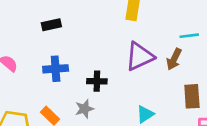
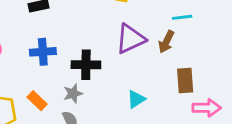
black cross: (97, 81) -> (86, 65), size x1.4

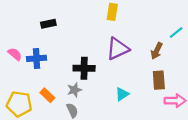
cyan line: (182, 17) -> (176, 32), moved, turned -32
brown arrow: (166, 42) -> (157, 51), moved
blue cross: (43, 52) -> (36, 58), moved

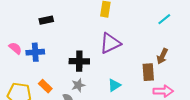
cyan line: (176, 32) -> (164, 19), moved
brown arrow: (157, 51) -> (162, 56), moved
gray star: (74, 90) -> (78, 85), moved

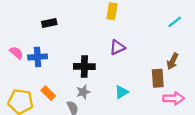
purple triangle: (110, 43) -> (117, 47), size x0.7

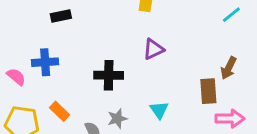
pink semicircle: (16, 53) -> (16, 77), moved
gray star: (83, 92) -> (117, 119), moved
cyan triangle: (122, 92) -> (159, 110), turned -32

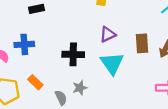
brown rectangle: (208, 91) -> (142, 43), moved
cyan triangle: (159, 110) -> (112, 63), moved, size x1.6

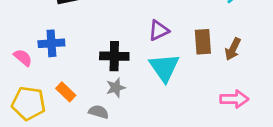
gray star: (80, 88) -> (116, 88), moved
gray semicircle: (61, 98) -> (99, 112), turned -48

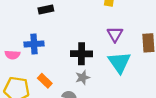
purple triangle: (159, 30) -> (115, 34), turned -35
pink semicircle: (23, 58) -> (12, 55), turned 144

